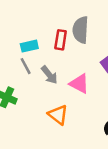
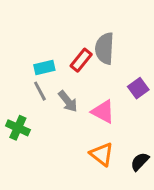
red rectangle: (61, 40) -> (81, 60), turned 30
orange triangle: (58, 115) -> (102, 154), moved

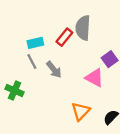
pink triangle: (103, 112) -> (95, 78), moved
orange triangle: (102, 154) -> (81, 111), turned 36

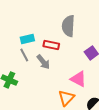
red rectangle: (64, 37) -> (51, 45), moved, turned 63
pink triangle: (95, 78) -> (78, 79), moved

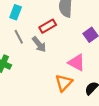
cyan rectangle: (27, 39) -> (16, 12), moved, turned -56
red rectangle: (51, 45) -> (48, 26), turned -42

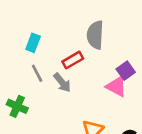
pink triangle: (77, 63) -> (116, 87), moved

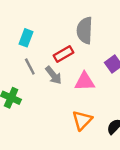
pink triangle: (116, 87) -> (85, 81), moved, turned -30

